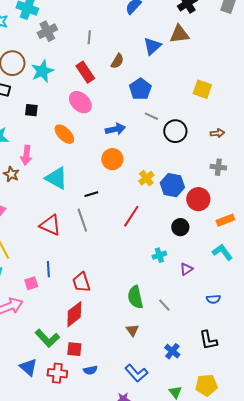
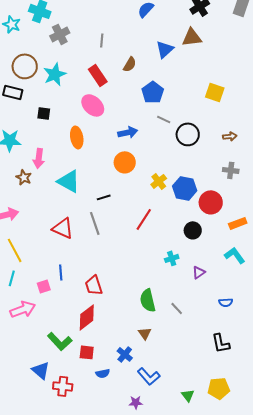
orange ellipse: (64, 134) -> (77, 137), turned 35
blue cross: (172, 351) -> (125, 354), moved
red cross: (57, 373) -> (63, 386), moved

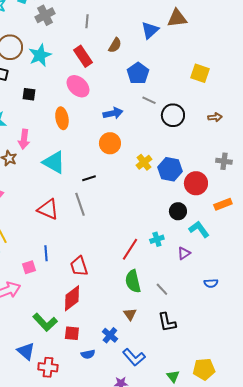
gray cross: (231, 170) -> (224, 161), moved
red line: (144, 219) -> (130, 249), moved
cyan L-shape: (235, 255) -> (199, 229), moved
black L-shape: (221, 343) -> (167, 322), moved

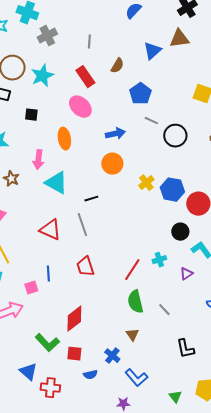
pink arrow: (24, 139) -> (38, 160), moved
red trapezoid: (79, 266) -> (85, 267), moved
black L-shape: (167, 322) -> (185, 349), moved

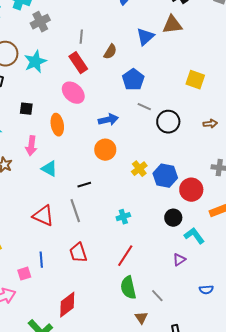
gray line: (89, 42) -> (81, 37), moved
black square: (31, 115) -> (26, 109), moved
cyan triangle: (56, 183) -> (49, 169), size x0.7
cyan cross: (159, 260) -> (123, 217), moved
brown triangle: (132, 335) -> (141, 318), moved

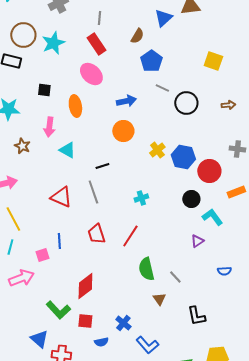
brown semicircle: (110, 52) -> (137, 36), moved
red line: (125, 256) -> (130, 236), moved

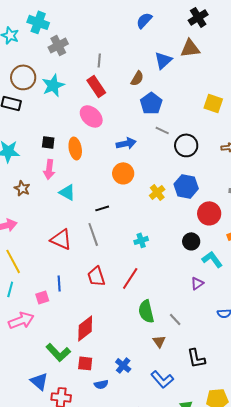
black square: (44, 90) -> (48, 142), moved
blue hexagon: (183, 157) -> (186, 186), moved
blue L-shape: (147, 345) -> (162, 379), moved

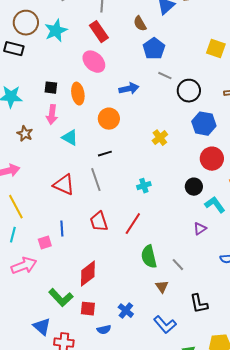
brown semicircle: (137, 78) -> (140, 24), turned 119
orange circle: (123, 173) -> (109, 119), moved
blue hexagon: (186, 186) -> (204, 124), moved

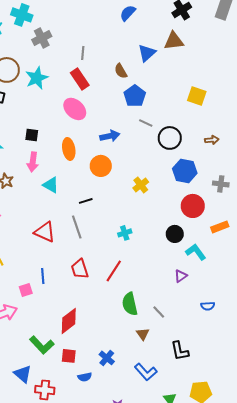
orange ellipse: (78, 94) -> (69, 149), moved
orange circle: (109, 119) -> (101, 166), moved

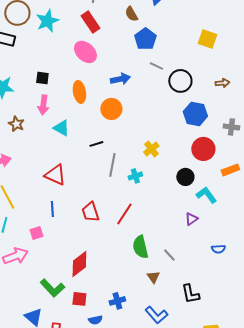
yellow cross: (141, 185) -> (151, 149), moved
gray line: (77, 227) -> (112, 165), moved, turned 30
blue line: (43, 276) -> (52, 209), moved
blue cross: (107, 358) -> (117, 301), turned 35

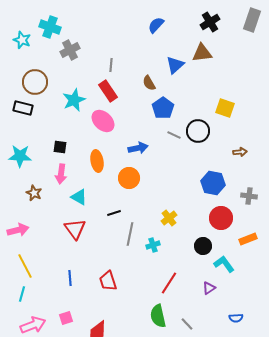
cyan star: (47, 21) -> (74, 100), moved
black circle: (180, 81) -> (198, 131), moved
red triangle: (55, 175) -> (75, 229), moved, turned 30
red line: (124, 214) -> (169, 283), moved
pink square: (36, 233) -> (66, 318), moved

